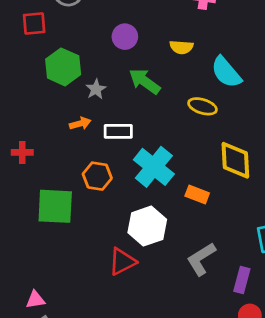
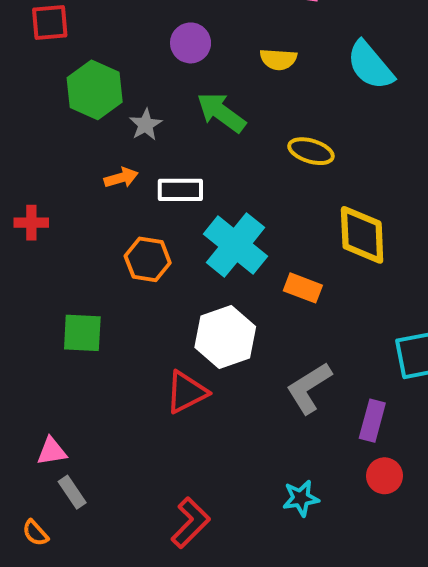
cyan semicircle: (226, 72) -> (370, 65), moved
green square: (55, 206) -> (82, 333), moved, size x0.7

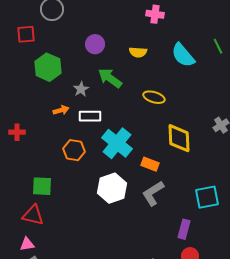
gray star: (146, 125) -> (81, 89), moved
gray L-shape: (309, 388) -> (153, 193), moved
red triangle: (186, 392) -> (33, 215), moved, turned 40

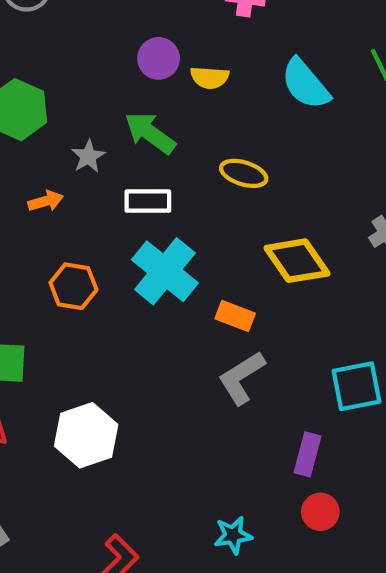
purple circle: (95, 44) -> (159, 58), moved
white rectangle: (90, 116) -> (148, 201), moved
yellow diamond: (179, 138) -> (297, 261), turned -32
white hexagon: (112, 188) -> (86, 435), moved

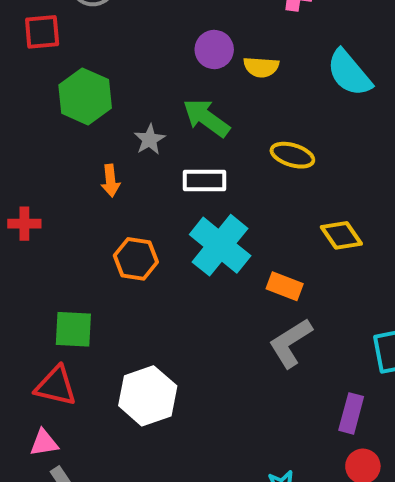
orange arrow: (46, 201) -> (111, 181), turned 100
yellow diamond: (297, 261) -> (341, 235), size x0.7

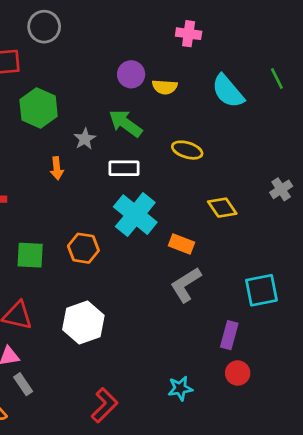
orange hexagon: (136, 259) -> (83, 248), moved
green square: (73, 329) -> (30, 255), moved

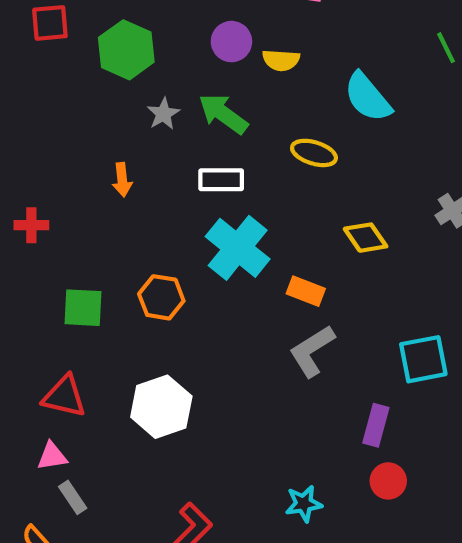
cyan semicircle: (228, 91) -> (368, 97), moved
green hexagon: (39, 108) -> (126, 50), moved
gray star: (85, 139) -> (163, 114), moved

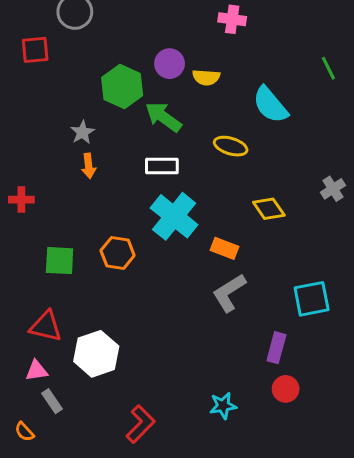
green hexagon: (126, 50) -> (122, 87), moved
gray star: (163, 114) -> (82, 132), moved
white hexagon: (161, 407) -> (96, 354), moved

